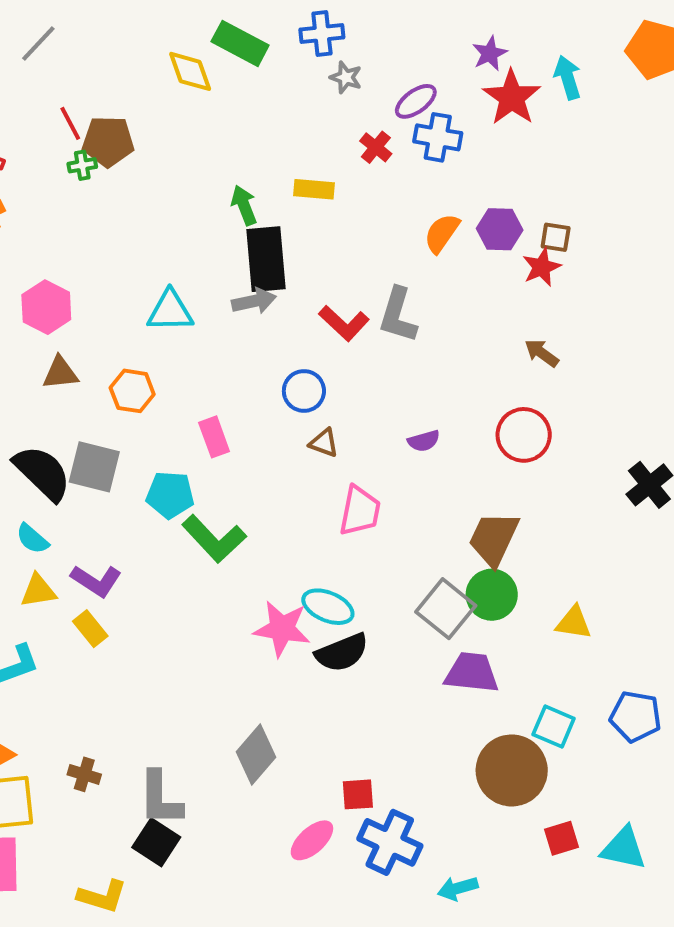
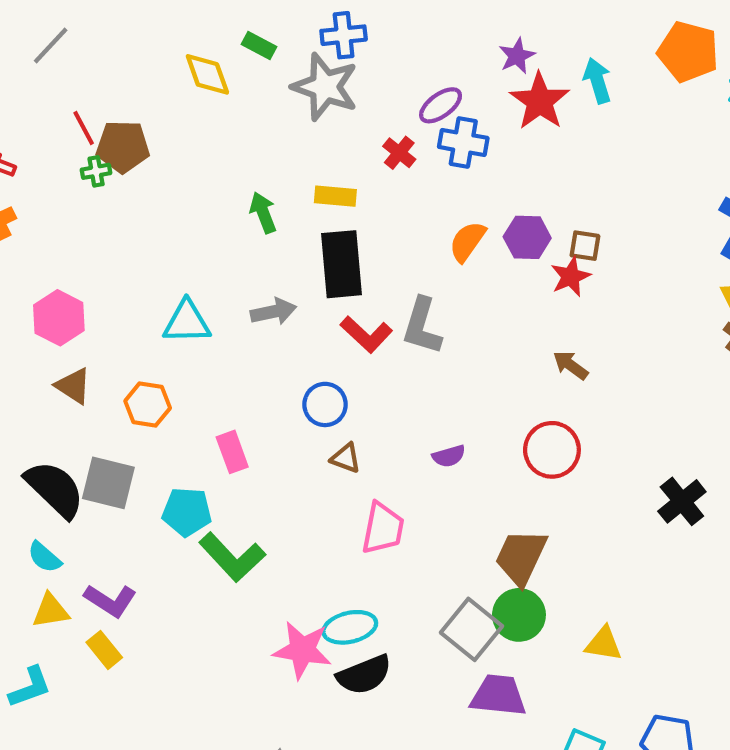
green rectangle: (240, 43) -> (259, 46), size x0.6
gray star: (346, 77) -> (325, 87), moved, size x2.0
black rectangle: (266, 259) -> (342, 264), moved
brown triangle: (60, 373) -> (73, 386), turned 39
cyan ellipse: (328, 607) -> (350, 627), turned -36

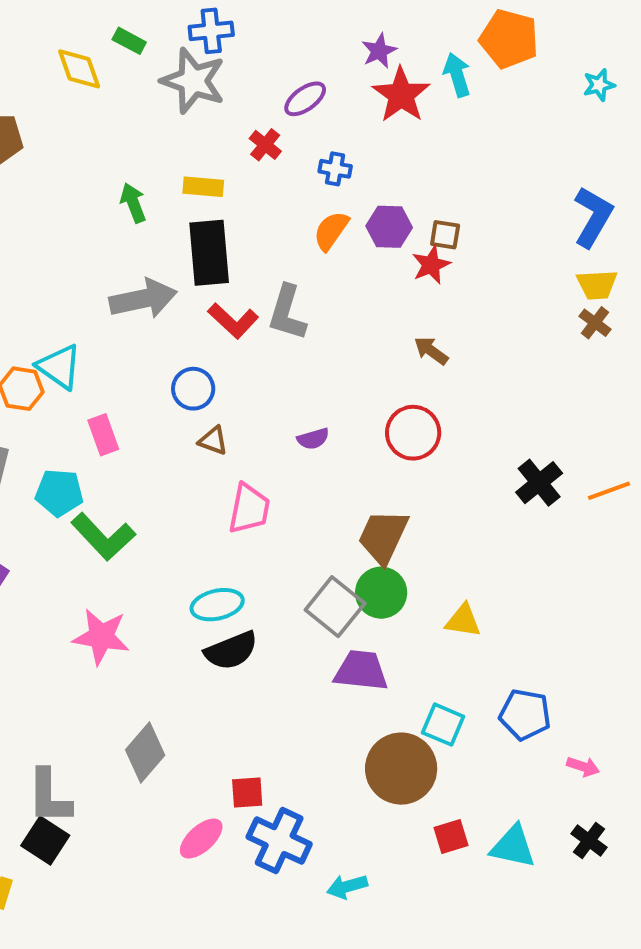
orange pentagon: (688, 52) -> (509, 39), moved
blue cross: (463, 142) -> (335, 169), moved, size x0.7
gray arrow: (273, 312) -> (143, 299), size x1.5
cyan triangle: (187, 322) -> (59, 367), moved, turned 36
pink star: (302, 650) -> (101, 637), moved

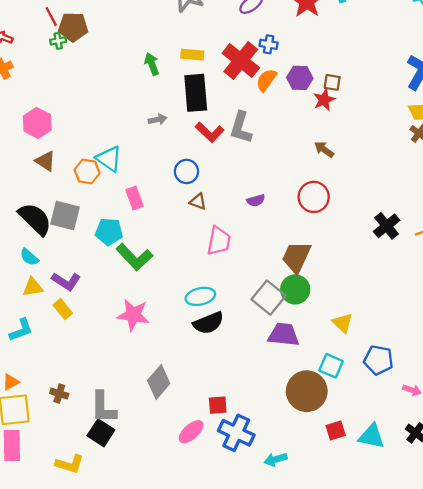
red cross: (265, 145) -> (241, 60), moved, size x2.0
gray arrow: (143, 299) -> (158, 119), size x0.5
yellow triangle: (463, 621) -> (343, 323), moved, turned 35

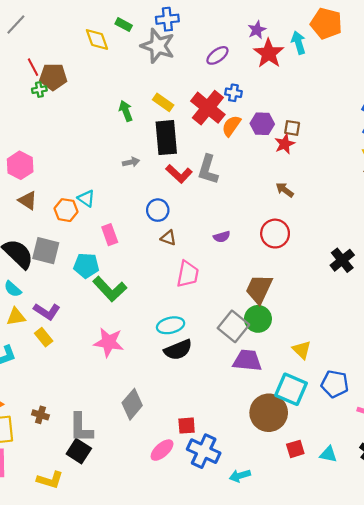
yellow rectangle: (192, 55) -> (163, 102), turned 30
cyan triangle: (109, 159) -> (86, 198), size x0.7
cyan square: (331, 366) -> (291, 389), size x1.4
cyan triangle: (371, 436) -> (328, 454), size x0.7

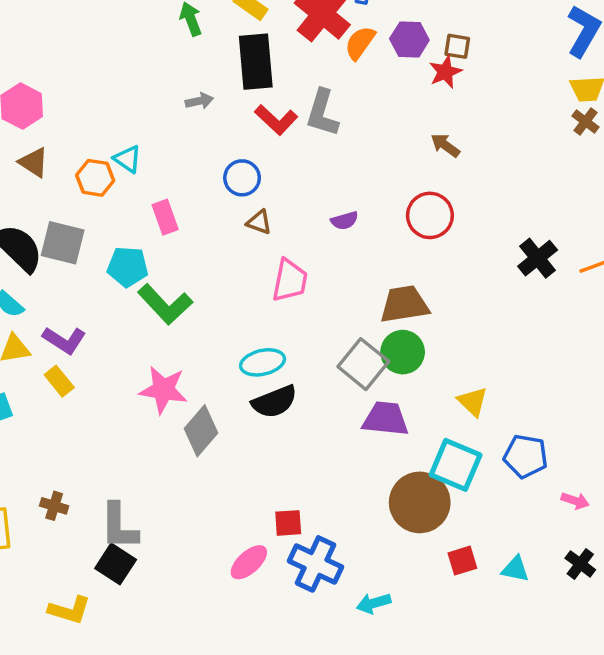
brown trapezoid: (259, 289) -> (404, 304), turned 56
gray diamond: (132, 404) -> (201, 431), moved

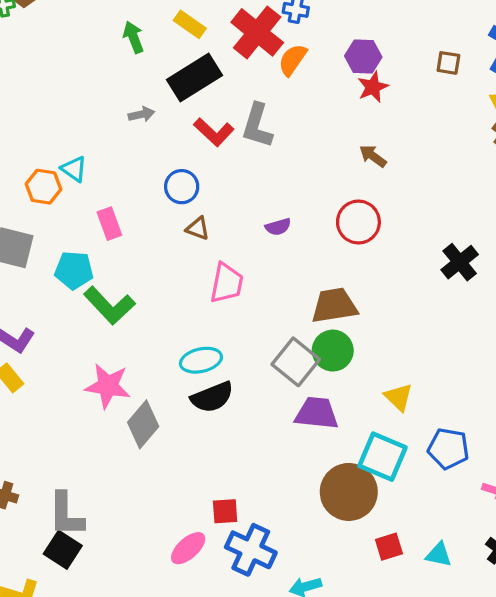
purple hexagon: (409, 39) -> (363, 56), moved
brown square: (457, 46) -> (448, 63), moved
black rectangle: (256, 62) -> (195, 77), turned 63

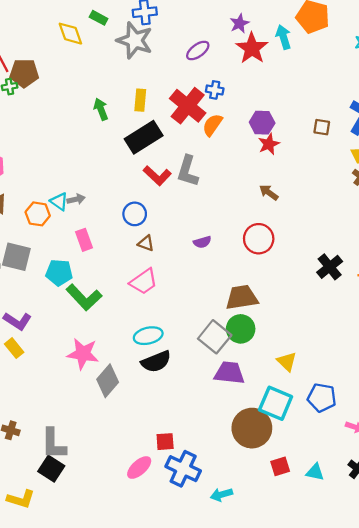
yellow rectangle: (190, 24) -> (140, 100), turned 60
gray arrow: (142, 114) -> (76, 199), moved
pink trapezoid: (227, 283) -> (144, 282), moved, turned 44

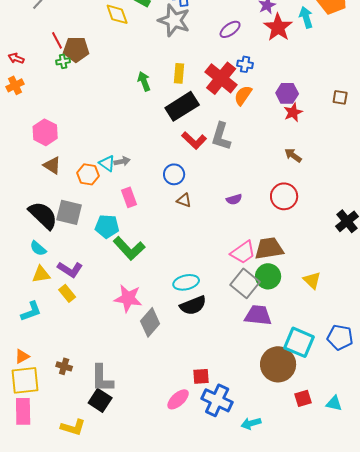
pink trapezoid: (144, 282) -> (243, 252), moved
yellow triangle: (287, 362) -> (312, 280), moved

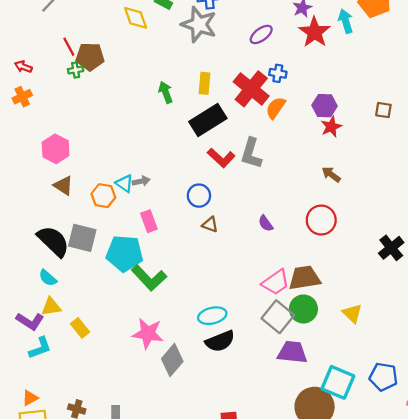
purple semicircle: (234, 199) -> (266, 223), turned 70
cyan pentagon: (107, 226) -> (124, 253), size x1.4
purple L-shape: (70, 269) -> (30, 321), moved

